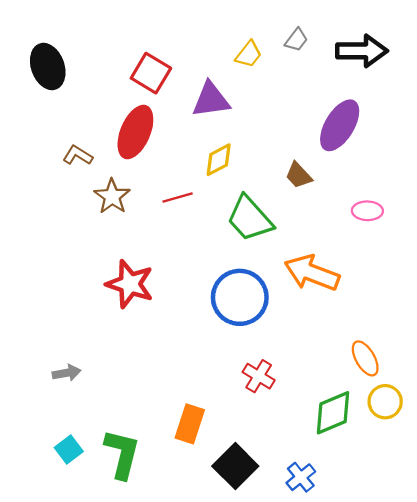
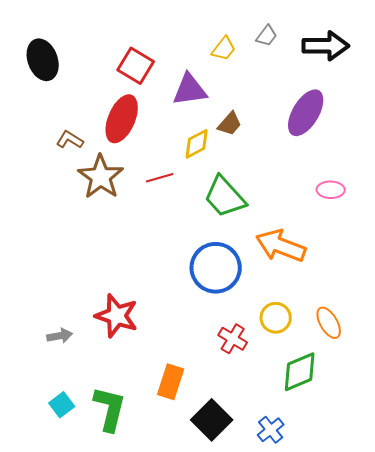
brown trapezoid: (299, 175) -> (230, 124), moved, turned -96
brown star: (112, 196) -> (101, 177), size x1.4
red star: (130, 284) -> (117, 316), moved
yellow circle: (385, 402) -> (276, 318), moved

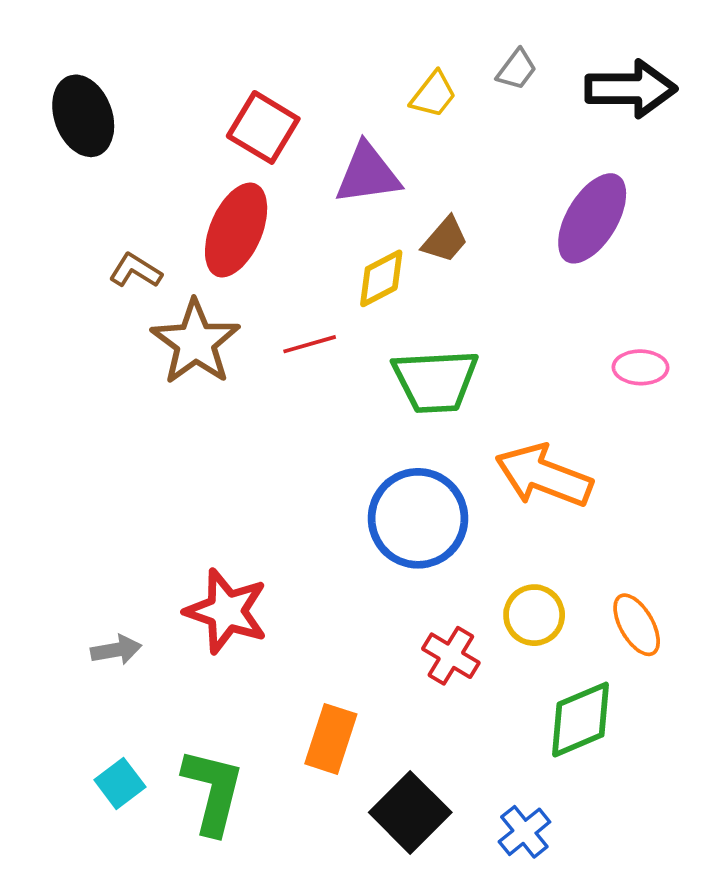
green trapezoid: (225, 197) -> (435, 381), turned -51

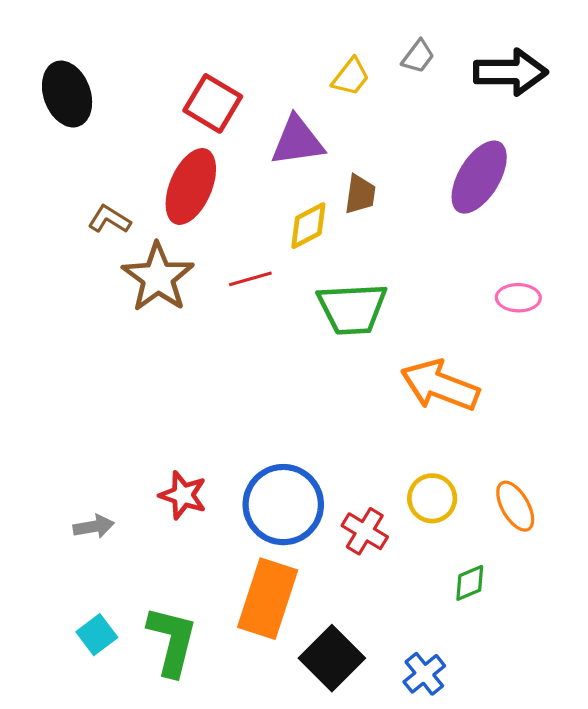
brown trapezoid: (445, 240) -> (360, 194), turned -33
blue circle: (418, 518) -> (283, 505), moved
red star: (226, 611) -> (183, 495), size x0.7
green diamond: (581, 720) -> (470, 583), size x0.6
orange rectangle: (331, 739) -> (268, 599), size x1.4

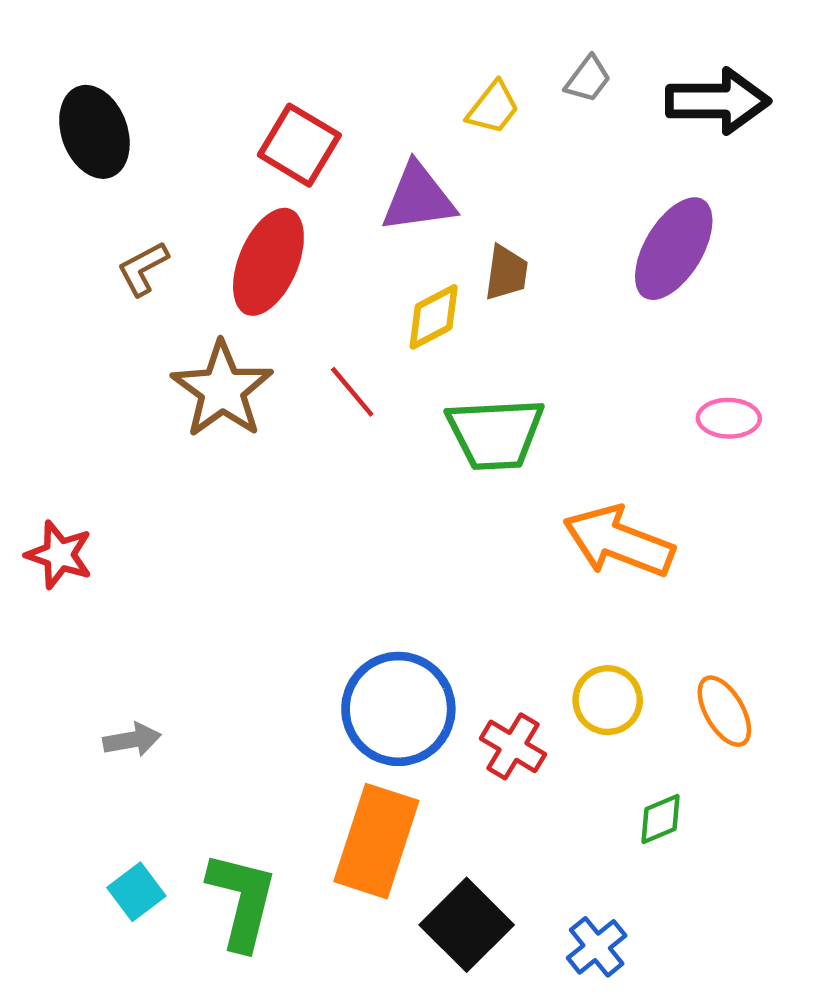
brown L-shape: (109, 219) -> (143, 268), moved, turned -60
red line: (250, 279) -> (352, 392), turned 66
red star: (183, 495) -> (59, 555), moved

